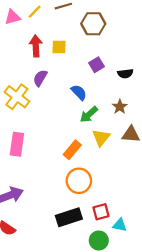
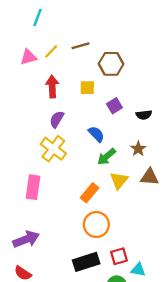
yellow square: (59, 47) -> (87, 88), moved
yellow cross: (17, 97) -> (53, 149), moved

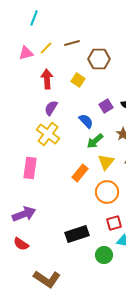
yellow square: (87, 88) -> (78, 80), turned 32
purple square: (114, 106) -> (106, 106), moved
orange circle: (96, 225) -> (107, 192), moved
red square: (119, 256) -> (114, 223), moved

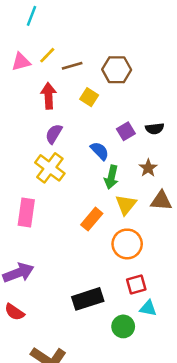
brown line: (72, 43) -> (72, 66), moved
green arrow: (95, 141) -> (111, 177), turned -36

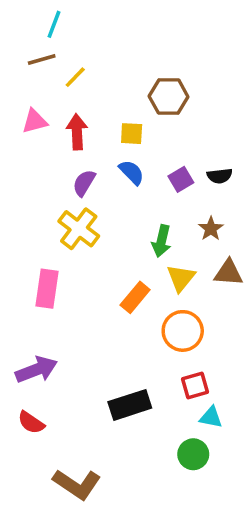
pink triangle: (21, 62) -> (35, 121), moved
brown line: (72, 66) -> (42, 60), moved
yellow square: (89, 97) -> (132, 134), turned -30
blue semicircle: (100, 151) -> (132, 172), moved
green circle: (123, 326) -> (193, 454), moved

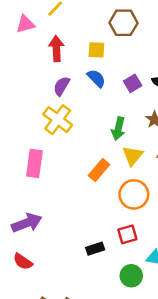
pink triangle: (35, 121) -> (25, 24), moved
red square: (195, 386) -> (127, 234), moved
black rectangle: (130, 405) -> (95, 249), size x0.6
green circle: (193, 454) -> (131, 276), moved

